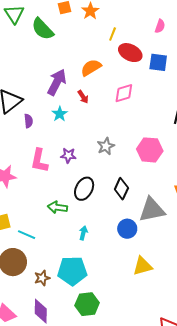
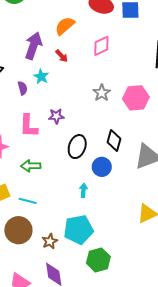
purple semicircle: (28, 121) -> (23, 88), moved
gray star: (106, 146) -> (102, 93), moved
green arrow: (57, 207) -> (31, 166), moved
blue circle: (127, 229) -> (102, 167), moved

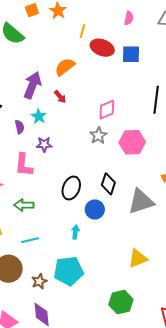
pink diamond: (101, 46) -> (107, 110), moved
purple star: (56, 116) -> (44, 144), moved
cyan line: (28, 201) -> (30, 240), moved, turned -30
green hexagon: (98, 260) -> (121, 302), moved

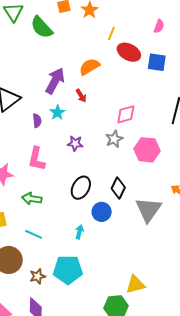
purple star: (44, 144) -> (75, 143), moved
gray triangle: (141, 201) -> (148, 210), turned -44
cyan line: (30, 240) -> (34, 234), turned 30
yellow triangle: (138, 258) -> (135, 285), moved

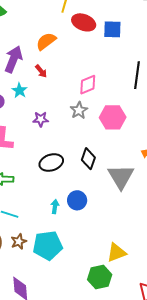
black ellipse: (81, 188) -> (51, 163), turned 50
blue circle: (102, 212) -> (77, 200), moved
brown star: (38, 276) -> (19, 242), moved

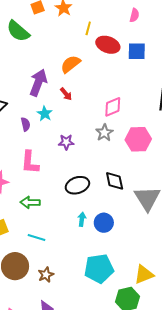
black diamond: (88, 159) -> (115, 181), turned -30
cyan arrow: (55, 207) -> (82, 219), moved
brown star: (19, 242) -> (46, 275), moved
cyan pentagon: (48, 245) -> (99, 269), moved

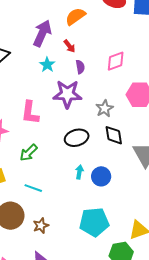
purple semicircle: (25, 124) -> (80, 67), moved
gray star: (104, 133) -> (105, 108), moved
purple star: (66, 142) -> (67, 94), size x1.8
green arrow: (30, 202) -> (29, 153), turned -48

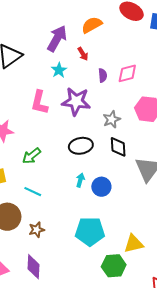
purple semicircle: (80, 67) -> (103, 75), moved
pink L-shape: (30, 113) -> (39, 102), moved

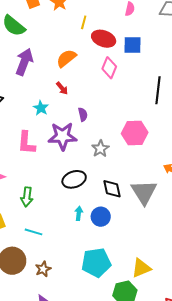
purple arrow: (57, 38) -> (24, 62), moved
pink diamond: (127, 73) -> (109, 68), moved, turned -45
purple semicircle: (103, 75) -> (83, 114), moved
black diamond: (118, 147) -> (112, 189), moved
green arrow: (32, 156) -> (27, 197), turned -36

